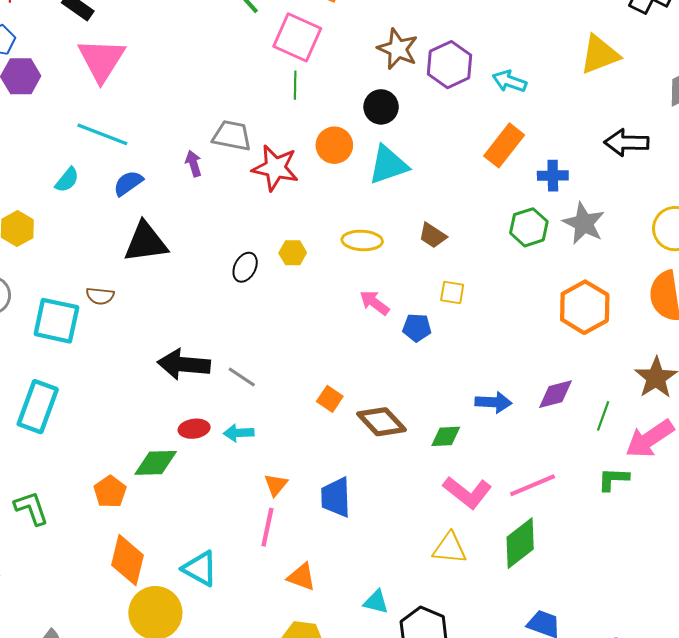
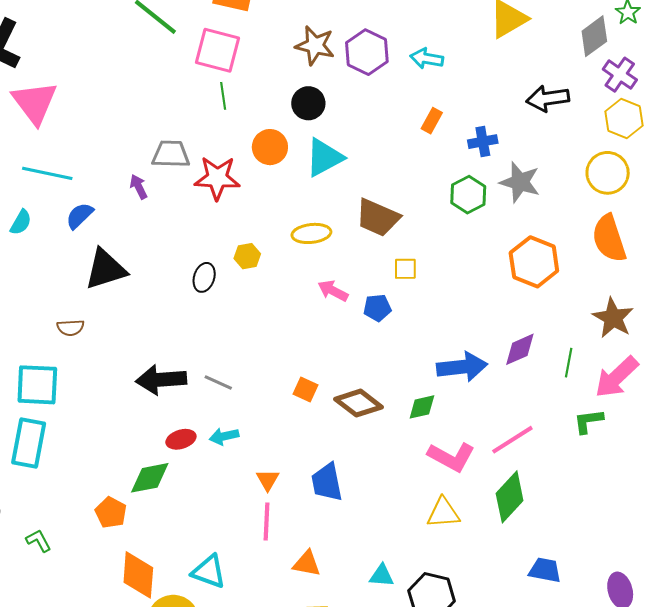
orange rectangle: (504, 145) -> (432, 121), size x0.6
brown trapezoid: (433, 235) -> (378, 218), size x1.6
cyan square: (56, 321) -> (37, 385), moved
blue arrow: (493, 402) -> (462, 367), size x1.4
green L-shape: (31, 508) -> (38, 541), size x0.7

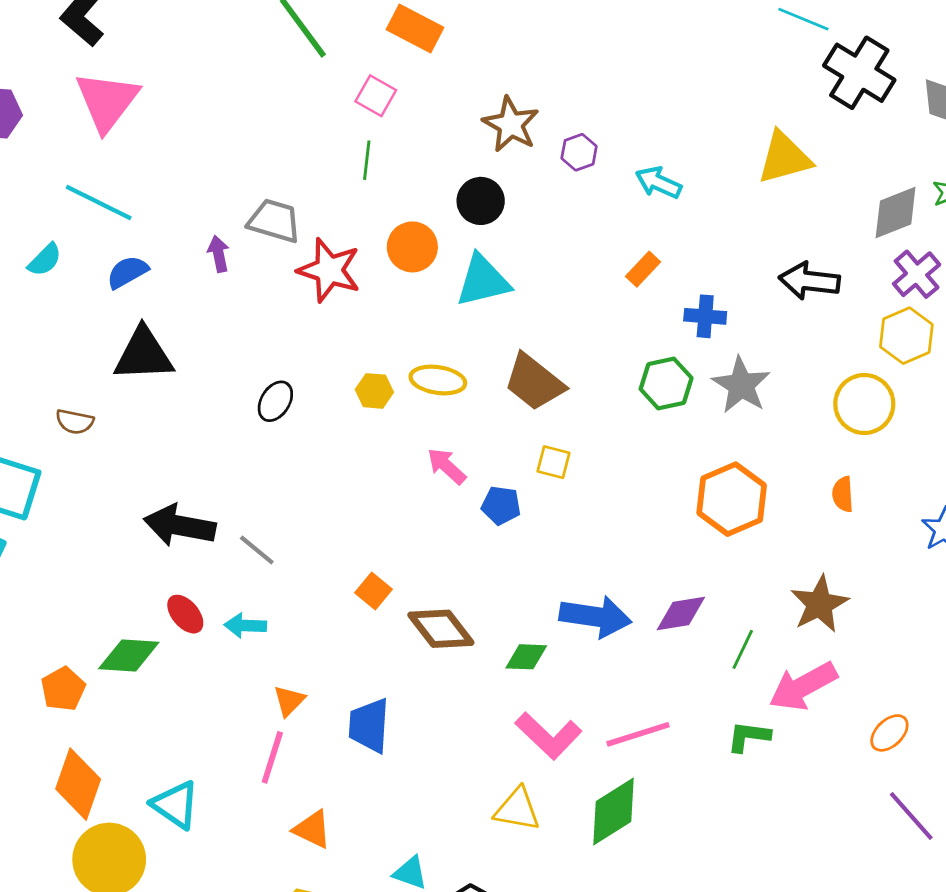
pink square: (218, 50) -> (376, 96), size x0.6
purple hexagon: (367, 52) -> (579, 152), size x0.6
orange semicircle: (609, 238) -> (843, 494), size x0.5
yellow hexagon: (247, 256) -> (374, 391), moved
red ellipse: (181, 439) -> (185, 614), turned 52

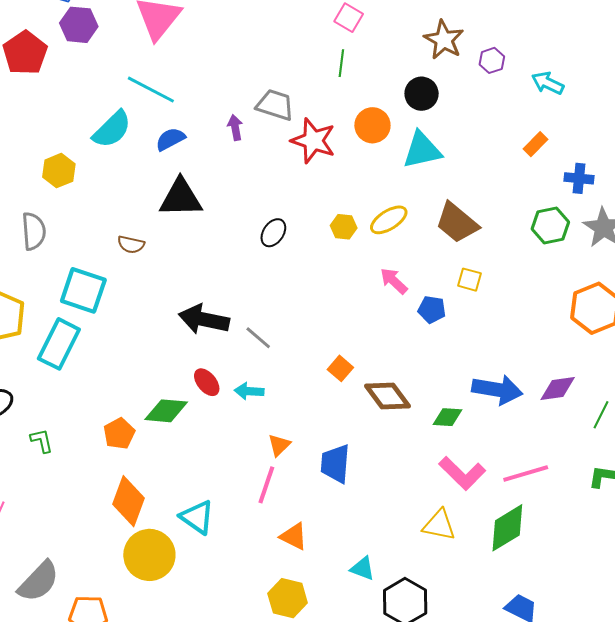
cyan semicircle: (45, 260) -> (112, 129), size x1.6
yellow ellipse: (438, 380) -> (389, 220), turned -42

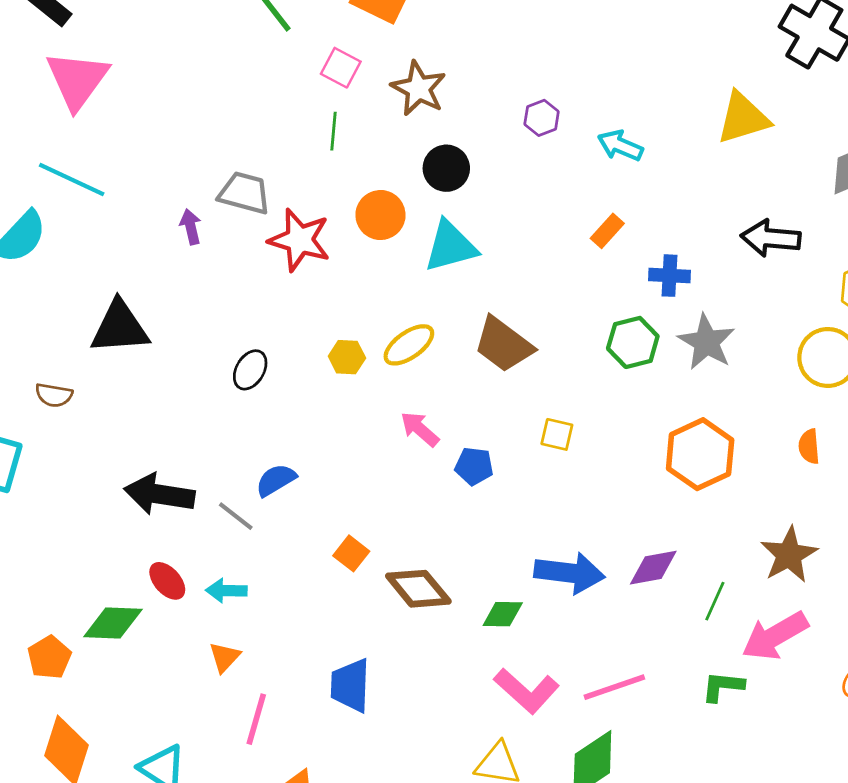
brown star: (444, 40) -> (419, 88), moved
blue semicircle: (170, 139) -> (276, 480), moved
yellow square: (470, 280) -> (557, 434), moved
orange triangle: (279, 445) -> (224, 657), moved

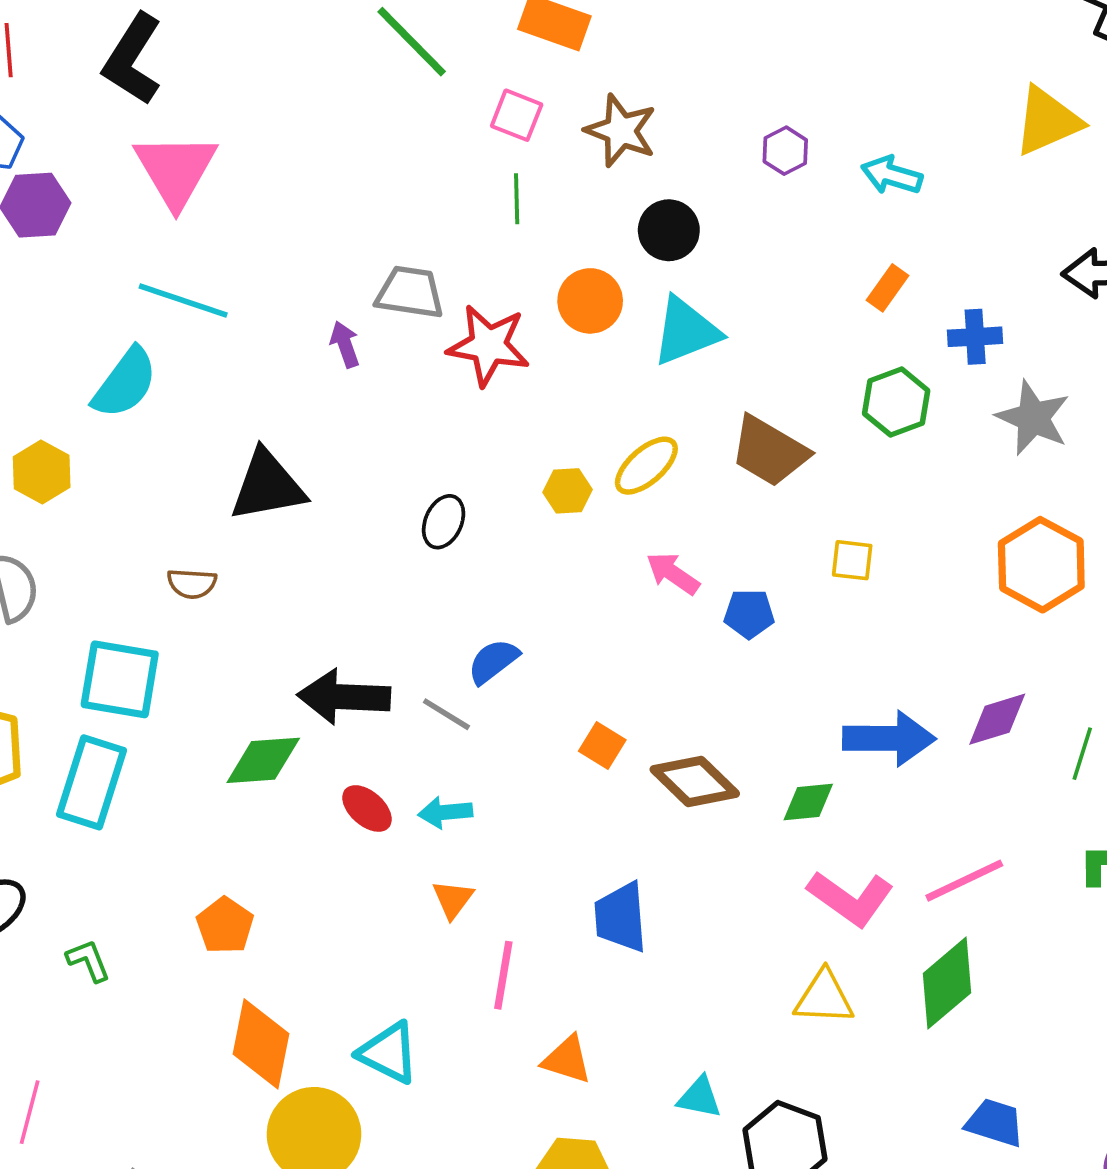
green hexagon: (633, 342) -> (896, 402), moved
green diamond: (113, 623) -> (263, 760), moved

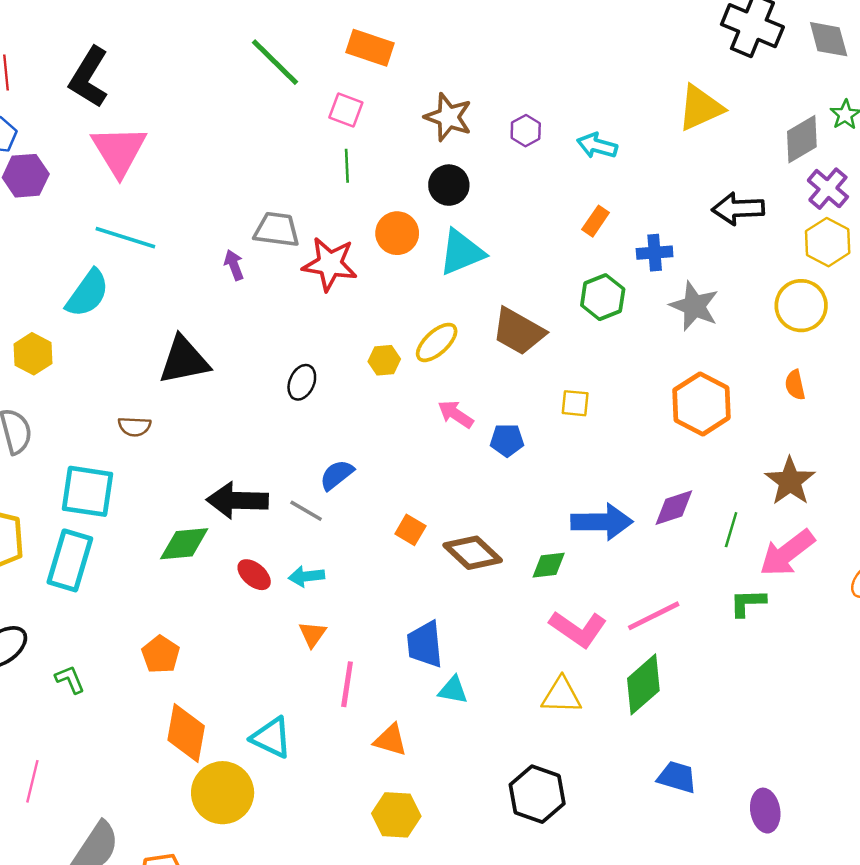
brown star: (621, 131) -> (448, 117), moved
cyan triangle: (699, 1097) -> (453, 690), moved

